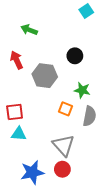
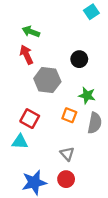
red arrow: (17, 60) -> (26, 55), moved
red square: (15, 112) -> (30, 119), moved, turned 36
gray triangle: (63, 145) -> (67, 154), size x0.6

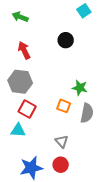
green arrow: (31, 32) -> (20, 17), moved
black circle: (79, 59) -> (66, 40), moved
gray hexagon: (47, 80) -> (20, 82), moved

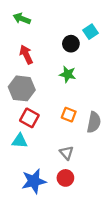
cyan square: (84, 11) -> (91, 32), moved
green star: (80, 88) -> (68, 74), moved

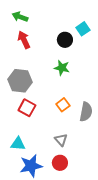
red arrow: (26, 55) -> (24, 40), moved
orange square: (69, 115) -> (63, 105), turned 32
cyan triangle: (20, 141) -> (18, 144), moved

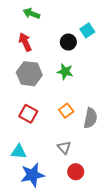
green arrow: (20, 17) -> (31, 14), moved
gray hexagon: (20, 81) -> (29, 74), moved
red circle: (60, 163) -> (76, 172), moved

